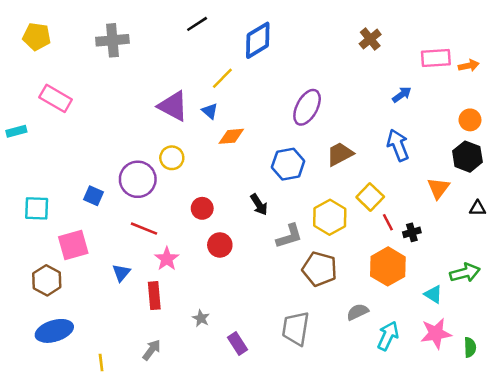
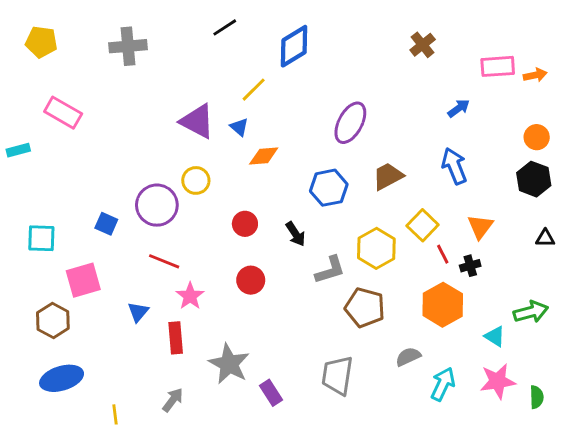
orange triangle: (438, 188) -> (480, 227), moved
red circle: (202, 208) -> (245, 224), moved
gray star: (201, 318) -> (229, 364), size x2.0

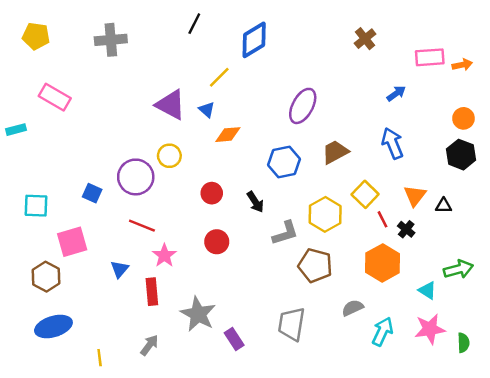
black line: (225, 27) -> (194, 24), turned -30
black triangle: (545, 238) -> (444, 206), moved
black cross: (470, 266) -> (406, 229), turned -35

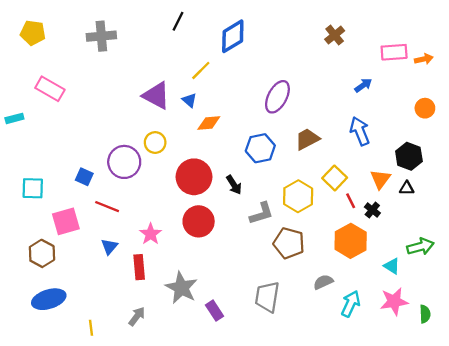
black hexagon: (461, 155) -> (409, 156), moved
red circle: (212, 193) -> (194, 177), size x1.8
red line: (142, 226) -> (107, 207), moved
red circle: (217, 242) -> (199, 221), size x1.4

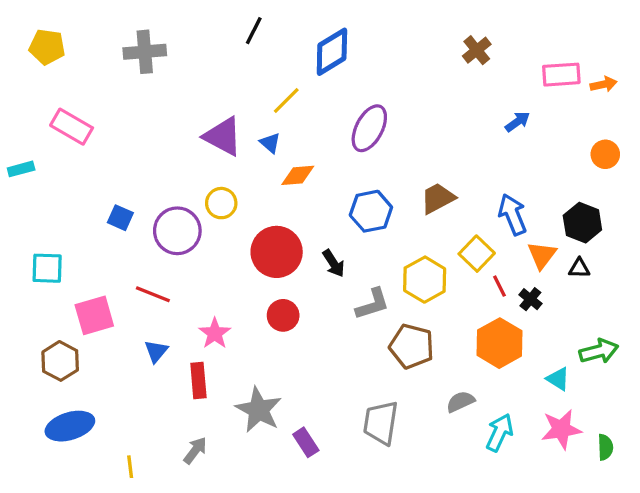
purple ellipse: (277, 97) -> (369, 128), moved
blue arrow: (360, 131) -> (513, 214), moved
blue square: (84, 177) -> (120, 218), moved
red circle: (199, 221) -> (283, 315), size x0.7

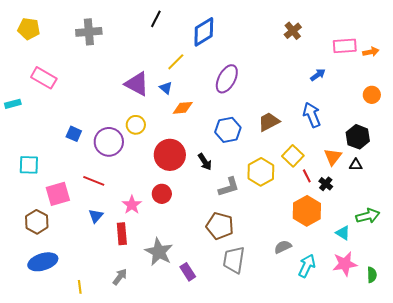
blue arrow: (513, 214) -> (312, 115), moved
red circle: (283, 315) -> (162, 194), moved
brown pentagon: (412, 346) -> (220, 226), moved

